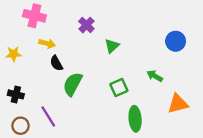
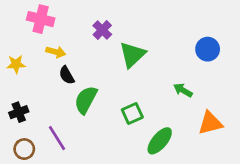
green triangle: (112, 46) -> (132, 55), size x1.5
green square: (119, 88) -> (132, 113), moved
black cross: (16, 94) -> (19, 112), turned -35
green ellipse: (135, 119) -> (160, 141), turned 45

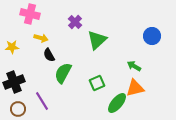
black cross: (19, 112) -> (14, 82), size x1.5
orange triangle: (210, 123) -> (135, 88), moved

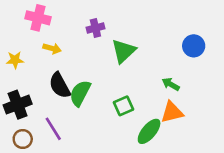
purple cross: (75, 22) -> (95, 28), turned 32
black semicircle: (49, 55) -> (60, 85), moved, size x1.5

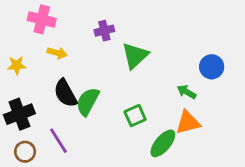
blue circle: (194, 46) -> (212, 67), moved

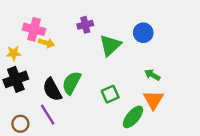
pink cross: (42, 19) -> (34, 29), moved
blue circle: (212, 67) -> (143, 33), moved
black semicircle: (65, 93) -> (52, 90), moved
black cross: (19, 114) -> (16, 79), moved
orange triangle: (188, 122) -> (153, 100), turned -45

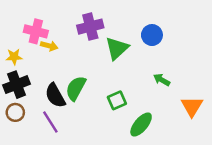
purple cross: (85, 25) -> (90, 27), size x1.5
orange triangle: (153, 100) -> (192, 106), moved
brown circle: (20, 124) -> (15, 112), moved

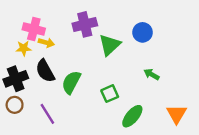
yellow star: (14, 57) -> (24, 48), moved
black semicircle: (55, 95) -> (45, 71), moved
orange triangle: (192, 106) -> (176, 114), moved

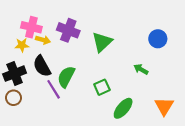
purple cross: (85, 24) -> (68, 30), moved, turned 35
blue circle: (143, 32) -> (158, 39), moved
purple line: (47, 114) -> (54, 89), moved

